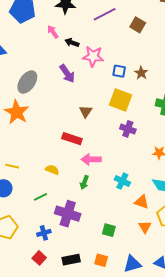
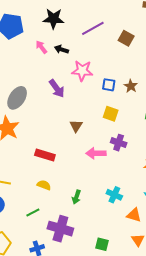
black arrow: (72, 43) -> (61, 49), moved
yellow square: (120, 100) -> (111, 114), size x0.7
red rectangle: (72, 139) -> (45, 155), moved
pink arrow: (91, 159) -> (96, 153), moved

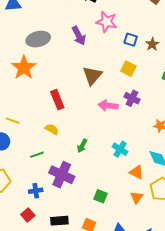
gray ellipse: (17, 98) -> (38, 39), turned 35
brown triangle: (76, 126) -> (92, 76), size x1.5
red rectangle: (45, 155) -> (57, 100), turned 42

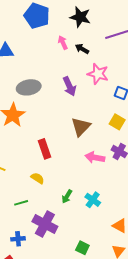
cyan cross: (120, 149) -> (93, 200), moved

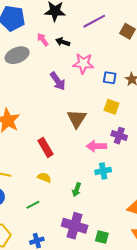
gray ellipse: (29, 87) -> (17, 55), moved
cyan cross: (93, 200) -> (103, 171), moved, turned -35
purple cross: (45, 224) -> (75, 226), moved

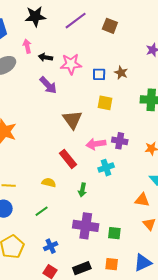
pink arrow: (43, 40) -> (27, 46), turned 32
black arrow: (63, 42) -> (45, 57), moved
purple cross: (119, 136) -> (120, 141), moved
red rectangle: (46, 147) -> (68, 159), moved

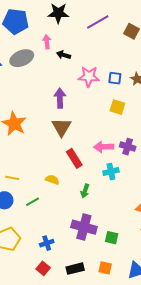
pink star: (71, 64) -> (89, 77), moved
purple arrow: (48, 85) -> (60, 98), moved, turned -144
brown triangle: (72, 120) -> (61, 127), moved
green line: (42, 211) -> (32, 202), moved

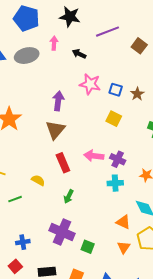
black arrow: (64, 55) -> (79, 54), moved
cyan cross: (111, 171) -> (115, 183), moved

